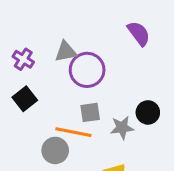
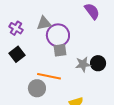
gray square: (90, 112) -> (60, 50), moved
gray star: (122, 128) -> (83, 64), moved

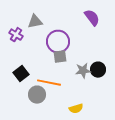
gray triangle: (44, 23) -> (35, 22), moved
black square: (17, 54) -> (21, 74), moved

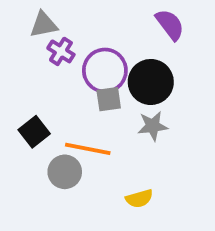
gray triangle: (35, 22) -> (44, 25), moved
purple cross: (16, 35) -> (61, 51), moved
black circle: (98, 70) -> (151, 82), moved, size x1.5

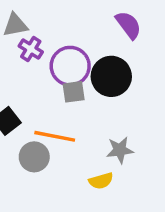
gray star: (153, 126) -> (120, 150), moved

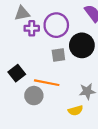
purple cross: (31, 49) -> (32, 28), turned -32
purple circle: (70, 66) -> (56, 25), moved

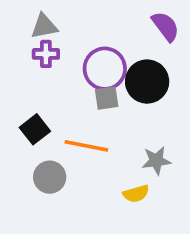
purple circle: (56, 25) -> (105, 69), moved
purple cross: (32, 28) -> (46, 54), moved
gray circle: (34, 96) -> (50, 177), moved

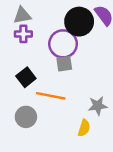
black circle: (147, 82) -> (79, 22), moved
black square: (35, 129) -> (26, 77), moved
yellow semicircle: (136, 194) -> (84, 128), turned -56

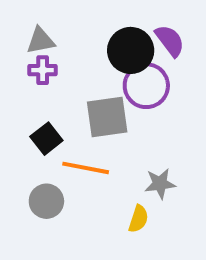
purple circle: (63, 44) -> (146, 86), moved
gray square: (64, 64) -> (107, 117), size x1.6

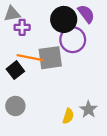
purple cross: (43, 70) -> (22, 27), moved
orange line: (86, 168) -> (30, 58), moved
gray star: (160, 184) -> (88, 109), moved, turned -30

